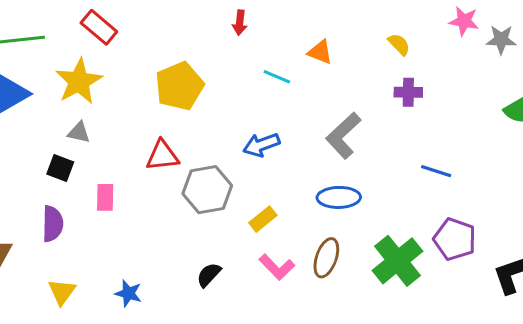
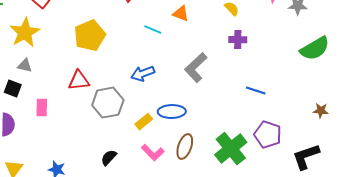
blue ellipse: (339, 197) -> (172, 112), moved

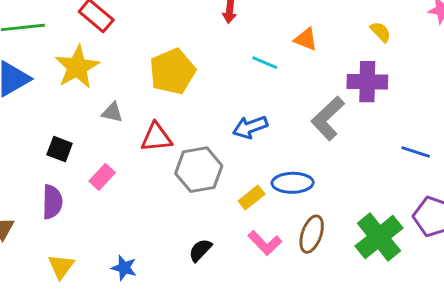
purple cross: (238, 40) -> (367, 82), moved, size x1.5
gray triangle: (25, 66) -> (112, 112), moved
pink rectangle: (42, 108) -> (102, 177), turned 42

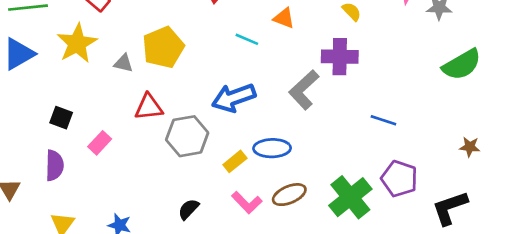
gray triangle: (112, 112) -> (123, 63), moved
blue arrow: (250, 127) -> (234, 98), size x1.4
brown ellipse: (312, 234) -> (289, 195), turned 48

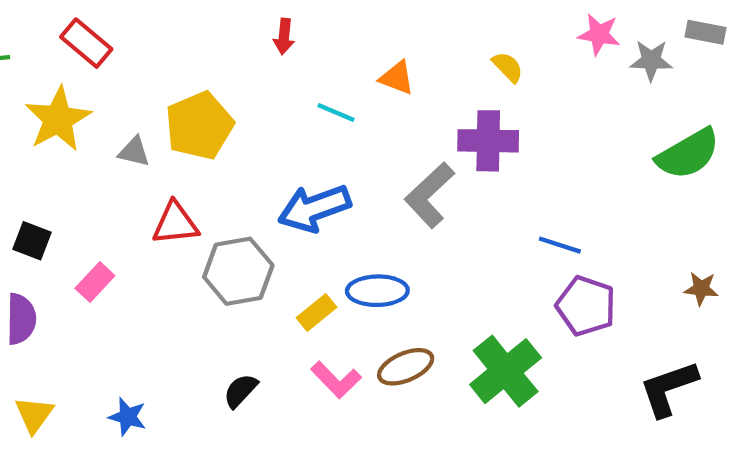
purple pentagon: (399, 179) -> (586, 306), moved

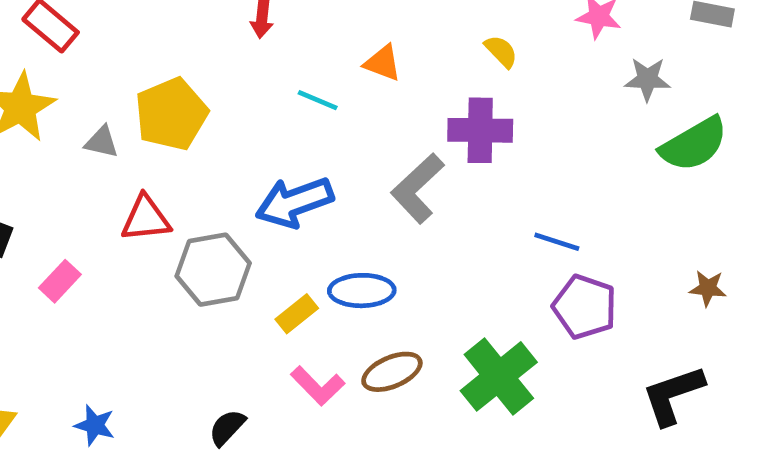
gray star: (651, 60) -> (647, 79), moved
black semicircle: (240, 391) -> (227, 428), moved

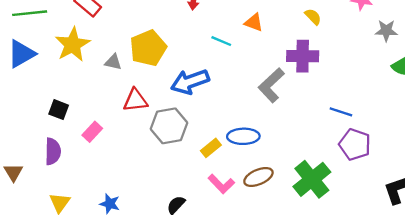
blue arrow: (294, 202) -> (190, 82), moved

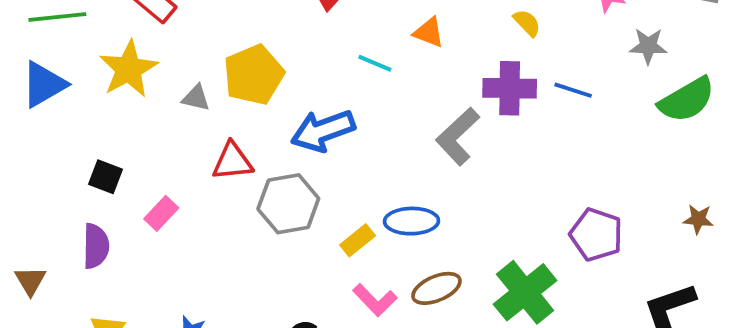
blue line: (341, 112) -> (573, 90), moved

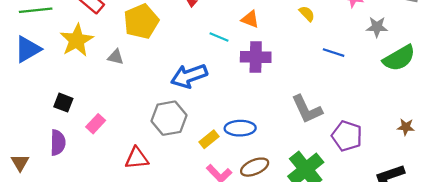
yellow pentagon: (254, 75) -> (141, 21), moved
purple cross: (510, 88) -> (256, 57), moved
gray L-shape: (458, 136) -> (307, 109), moved, turned -72
red triangle: (232, 161) -> (137, 158), moved

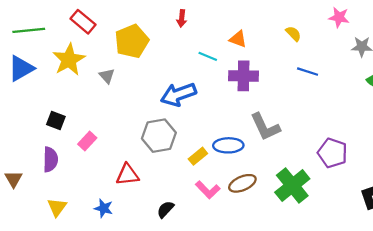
blue line: (334, 53) -> (308, 72), moved
gray triangle: (116, 57) -> (107, 76), turned 35
gray L-shape: (307, 109) -> (265, 127), moved

